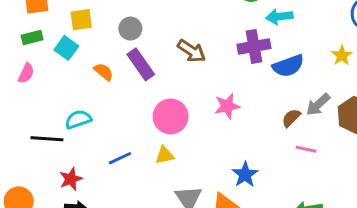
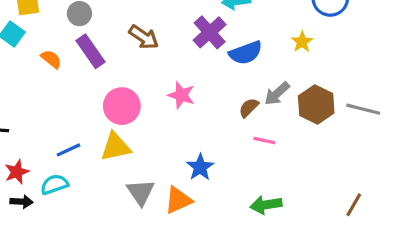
purple cross: (254, 46) -> (210, 32), turned -32
pink star: (227, 106) -> (181, 95), turned 30
cyan semicircle: (78, 119) -> (54, 184), moved
yellow triangle: (165, 155) -> (116, 147), size x1.5

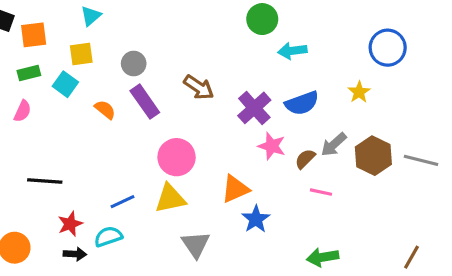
purple cross: (210, 32) -> (254, 108), moved
pink star: (181, 95) -> (272, 146), moved
orange triangle: (178, 200) -> (235, 189), moved

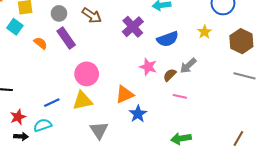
brown arrow: (199, 87) -> (92, 15), moved
purple cross: (254, 108) -> (133, 27), moved
brown hexagon: (373, 156) -> (241, 41), moved

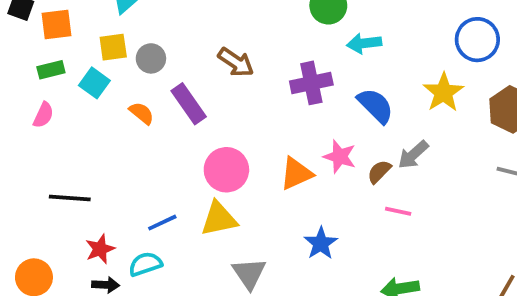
gray circle: (59, 13) -> (151, 58), moved
purple cross: (133, 27) -> (311, 83), turned 30
yellow star: (205, 32) -> (443, 92), size x1.5
blue semicircle: (168, 39) -> (375, 106), turned -115
orange triangle: (125, 94) -> (296, 174), moved

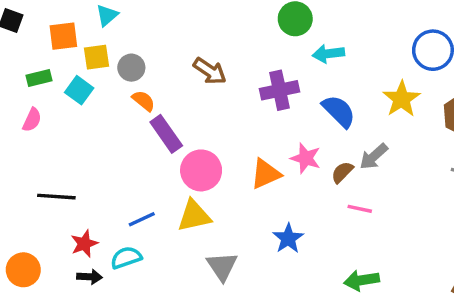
orange square: (57, 24) -> (63, 36), moved
purple rectangle: (189, 104) -> (166, 134), moved
orange semicircle: (142, 113) -> (144, 101), moved

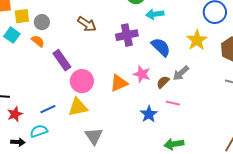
orange semicircle: (144, 101) -> (38, 41), moved
blue star: (288, 238) -> (149, 114), moved
red star: (84, 244) -> (15, 114), moved

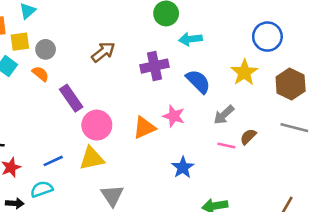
brown arrow: (87, 24) -> (103, 52), turned -72
brown semicircle: (163, 82) -> (248, 137), moved
pink line: (173, 103) -> (226, 146), moved

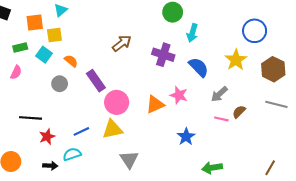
cyan arrow: (190, 39) -> (192, 33), turned -66
gray circle: (46, 49) -> (60, 84), moved
purple cross: (155, 66) -> (163, 55), turned 30

